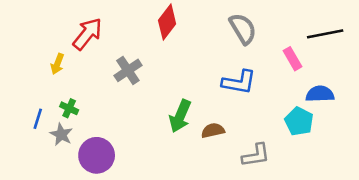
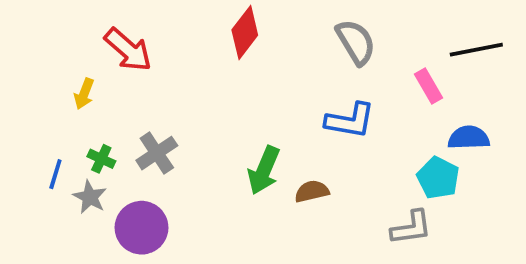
red arrow: (87, 34) -> (128, 50), turned 92
gray cross: (128, 70) -> (157, 153), moved
gray L-shape: (256, 155) -> (411, 228), moved

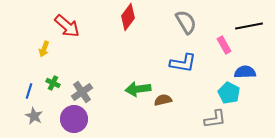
gray cross: (157, 153) -> (82, 92), moved
green arrow: (264, 170) -> (138, 89), turned 60
gray star: (90, 197) -> (34, 116), moved

